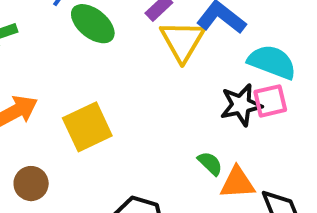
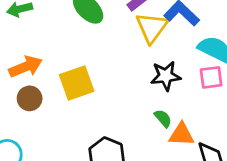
black star: (241, 105) -> (166, 76), moved
brown circle: (31, 184) -> (30, 98), moved

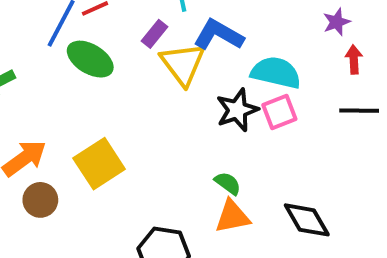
black star: (166, 76) -> (237, 110), moved
orange triangle: (181, 134) -> (232, 217), moved

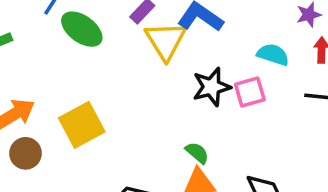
cyan semicircle: (276, 73) -> (273, 55), moved, size x0.7

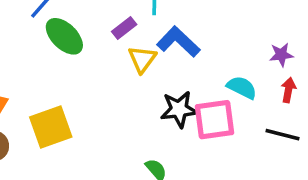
yellow triangle: (166, 41) -> (142, 59), size x0.7
pink square: (250, 92) -> (215, 120), size x1.4

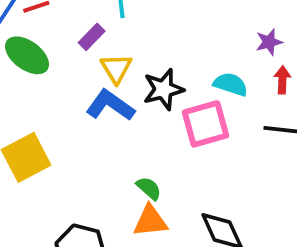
blue L-shape: (178, 42) -> (110, 105), moved
black star: (179, 109) -> (163, 89), moved

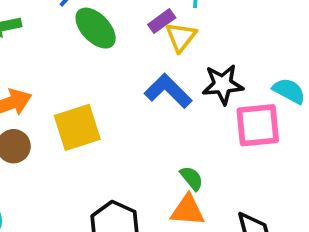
yellow triangle: (116, 68) -> (181, 37), moved

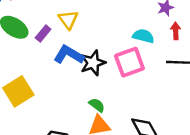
purple rectangle: (162, 21) -> (43, 34), moved
black star: (223, 84) -> (93, 63), moved

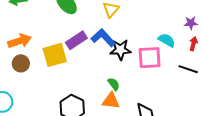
purple rectangle: (43, 34) -> (76, 40), moved, size x1.5

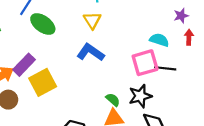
purple rectangle: (76, 40) -> (24, 65), moved
black star: (120, 50) -> (140, 96), moved
black line: (188, 69) -> (165, 68), moved

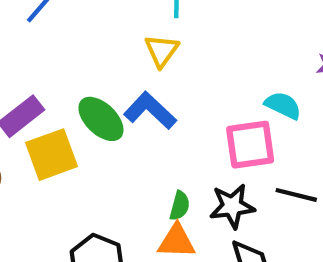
green ellipse: (43, 24) -> (101, 119), moved
black line: (165, 68) -> (296, 195), moved
green semicircle: (113, 100) -> (180, 206), turned 56

